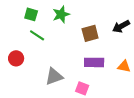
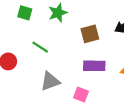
green line: (37, 35) -> (40, 47), moved

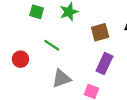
purple rectangle: (94, 66) -> (104, 63), turned -66

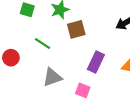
brown square: (100, 32) -> (76, 29), moved

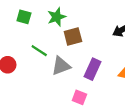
gray triangle: (52, 77) -> (61, 66), moved

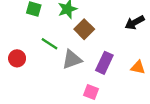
brown square: (73, 36) -> (84, 29), turned -30

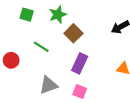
gray triangle: (72, 59) -> (48, 85), moved
purple rectangle: (104, 63) -> (80, 63), moved

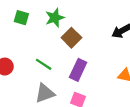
green line: (41, 47) -> (44, 64), moved

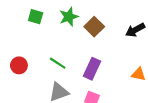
brown square: (71, 38) -> (94, 27), moved

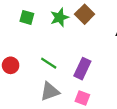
brown square: (94, 27) -> (85, 14), moved

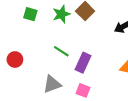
green line: (49, 63) -> (61, 51), moved

